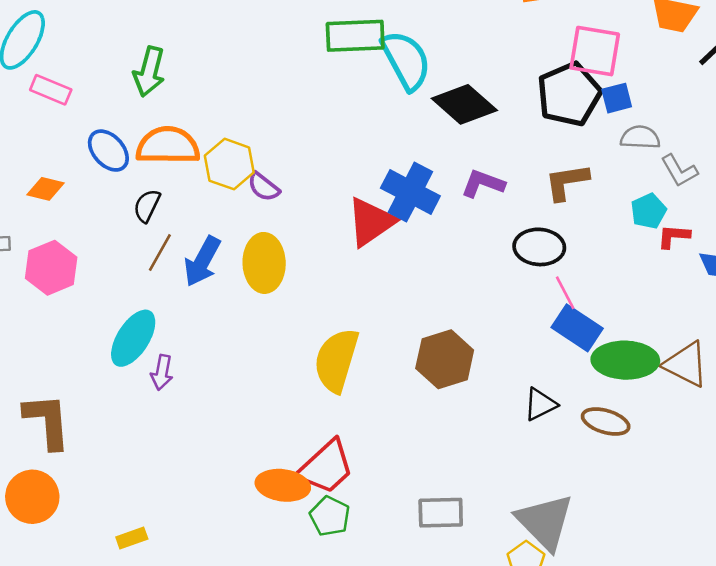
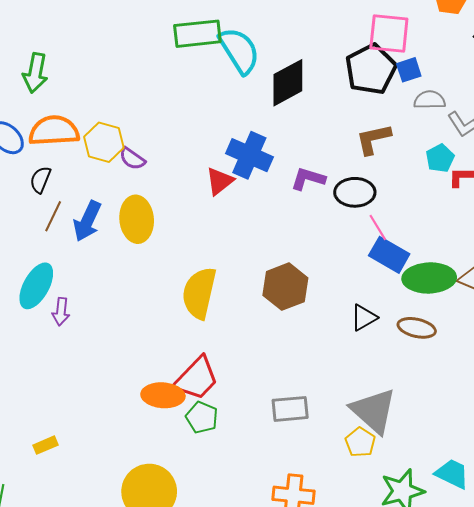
black diamond: (464, 104) -> (288, 83), turned -66
purple L-shape: (483, 184) -> (308, 179), moved
red triangle: (371, 222) -> (220, 181), size x0.7

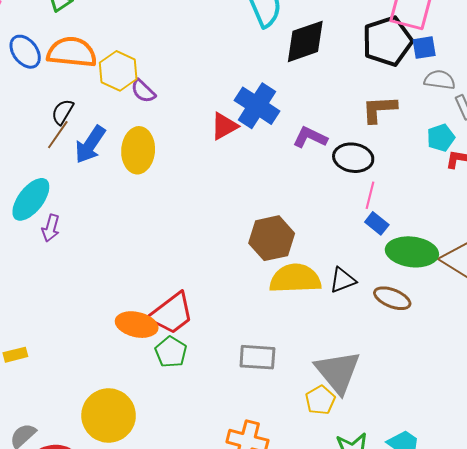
black semicircle: (40, 180) -> (63, 112), moved
pink line: (378, 227) -> (370, 195), turned 36
blue rectangle: (389, 255) -> (377, 223), size x0.6
yellow semicircle: (199, 293) -> (295, 279), moved, turned 66

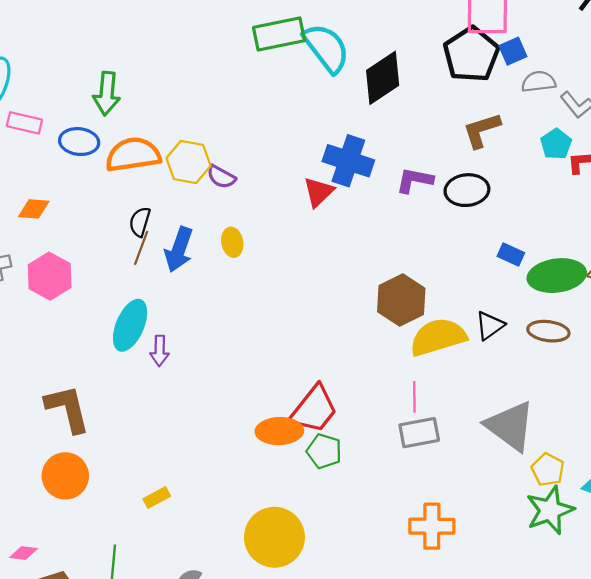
blue ellipse: (25, 52) -> (79, 142), moved, turned -32
yellow ellipse: (138, 150) -> (232, 242), size x0.6
pink line: (370, 195) -> (414, 397), moved
yellow pentagon: (320, 400) -> (548, 470), moved

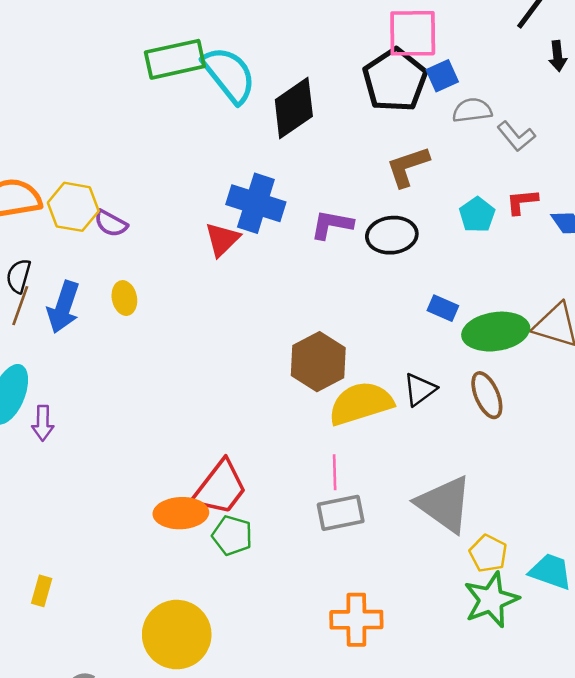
cyan pentagon: (556, 144) -> (477, 215), moved
brown ellipse: (548, 331) -> (487, 395), turned 60
yellow rectangle: (157, 498) -> (42, 591), turned -45

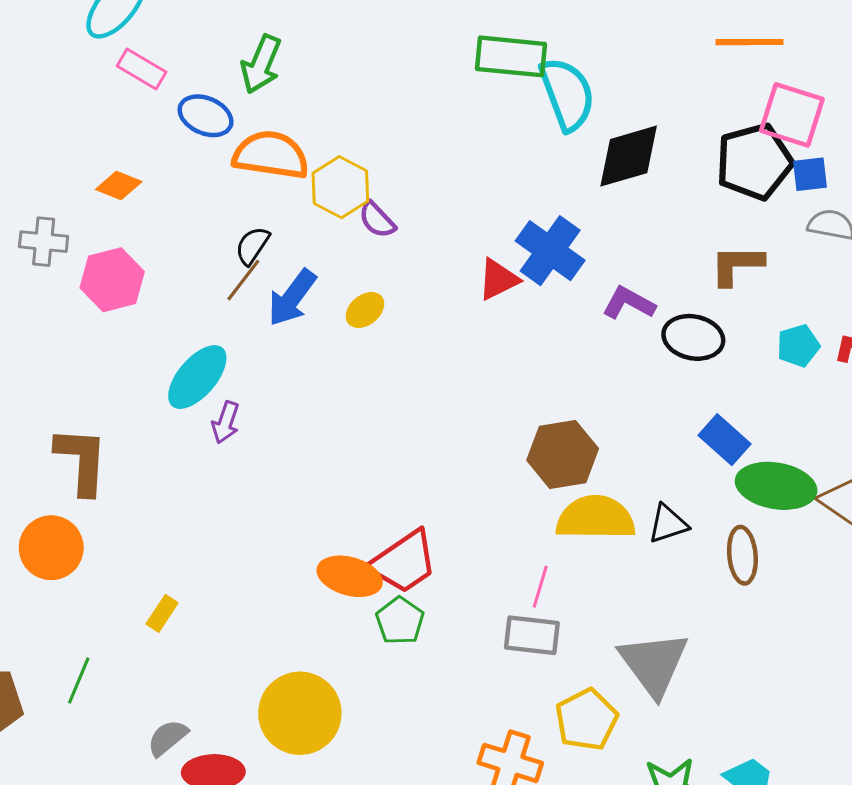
yellow ellipse: (124, 298) -> (365, 310), turned 44
blue rectangle: (443, 308) -> (724, 440), size x1.4
yellow pentagon: (488, 553) -> (586, 720), moved, size x1.4

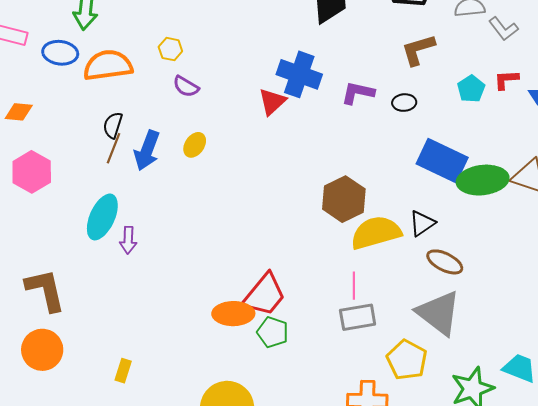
yellow hexagon: (340, 187) -> (170, 49), moved, size x0.6
black ellipse: (693, 337) -> (404, 103), size x0.6
blue rectangle: (724, 440) -> (442, 161), size x1.5
brown ellipse: (742, 555) -> (445, 262), moved, turned -42

